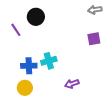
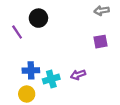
cyan cross: (49, 61) -> (51, 79), moved
purple arrow: (72, 84) -> (78, 75), moved

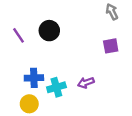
gray arrow: (102, 11) -> (112, 12), turned 72
black circle: (38, 18) -> (49, 31), moved

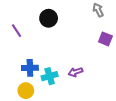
black circle: (49, 31) -> (49, 18), moved
purple square: (111, 46) -> (105, 39), moved, turned 32

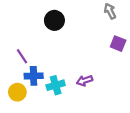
purple line: (17, 31) -> (22, 56), moved
yellow circle: (26, 91) -> (17, 92), moved

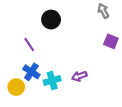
purple line: (22, 56) -> (29, 45), moved
blue cross: (34, 76) -> (31, 72), turned 35

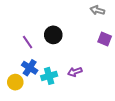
gray arrow: (103, 11) -> (97, 10), turned -48
black circle: (51, 20) -> (53, 35), moved

